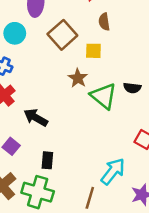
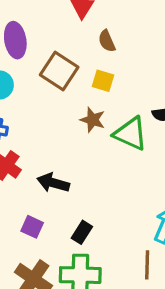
yellow square: (93, 51) -> (103, 81), turned 30
black rectangle: (47, 160) -> (82, 232), turned 42

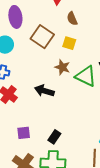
black arrow: (53, 183) -> (44, 91), moved
purple square: (32, 227) -> (24, 133), turned -32

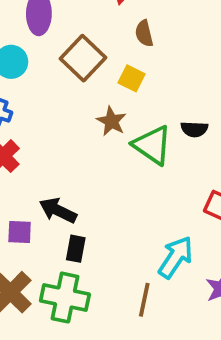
black arrow: (44, 91) -> (58, 210), moved
black rectangle: (54, 137) -> (76, 249), turned -32

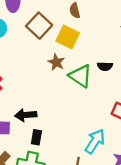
yellow square: (132, 78) -> (68, 37), size x1.5
black arrow: (58, 210) -> (26, 115), turned -30

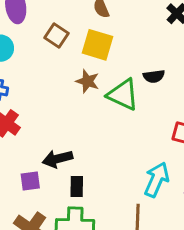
brown square: (39, 26) -> (56, 35), size x0.7

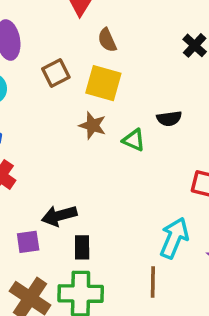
brown square: (56, 35) -> (56, 73), turned 30
green triangle: (123, 94) -> (134, 140), size x0.6

